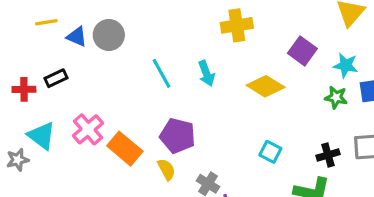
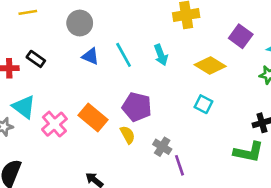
blue triangle: (77, 37) -> (90, 56), moved
black rectangle: (56, 78) -> (36, 59), turned 60
pink cross: (88, 129) -> (54, 124), moved
cyan square: (270, 152) -> (203, 104), moved

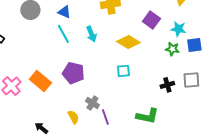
blue triangle: (90, 56) -> (64, 12), moved
cyan square: (203, 104) -> (123, 71), turned -32
yellow semicircle: (128, 135) -> (73, 117), moved
green L-shape: (249, 152) -> (147, 116), moved

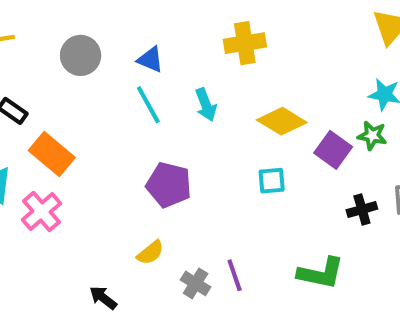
purple square: (151, 20) -> (333, 150), moved
orange rectangle: (40, 81) -> (52, 154), moved
gray cross: (92, 103) -> (196, 283), moved
yellow semicircle: (73, 117) -> (150, 253), moved, turned 80

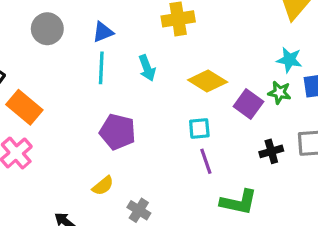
blue triangle: (150, 60) -> (103, 32), turned -45
cyan line: (148, 105) -> (101, 68), turned 32
purple line: (235, 275) -> (206, 161), moved

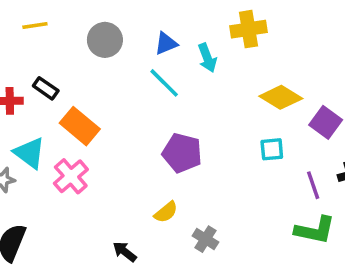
cyan line: (101, 68) -> (164, 83), turned -48
cyan arrow: (147, 68) -> (207, 58), moved
purple line: (206, 161) -> (313, 185), moved

